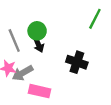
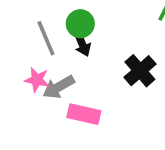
black cross: (77, 62) -> (140, 71), turned 30

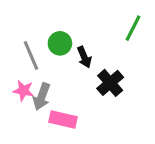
black arrow: (82, 44) -> (84, 57), moved
gray arrow: (59, 87) -> (42, 97), turned -40

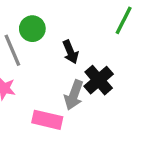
green circle: (60, 43) -> (32, 29), moved
gray arrow: (42, 97) -> (74, 95), moved

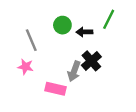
green circle: (32, 29) -> (62, 25), moved
black arrow: (70, 52) -> (84, 32), moved, turned 112

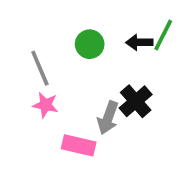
black arrow: (84, 32) -> (139, 42), moved
pink star: (25, 67) -> (45, 105), moved

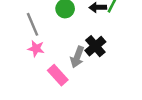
pink rectangle: (79, 145) -> (58, 75), turned 35

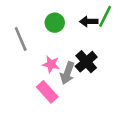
pink star: (36, 49) -> (51, 64), moved

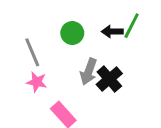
pink star: (51, 64) -> (37, 82), moved
gray arrow: (67, 73) -> (89, 72), moved

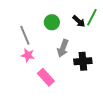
black arrow: (112, 32) -> (79, 21), turned -136
black cross: (109, 79) -> (83, 61), moved, turned 36

